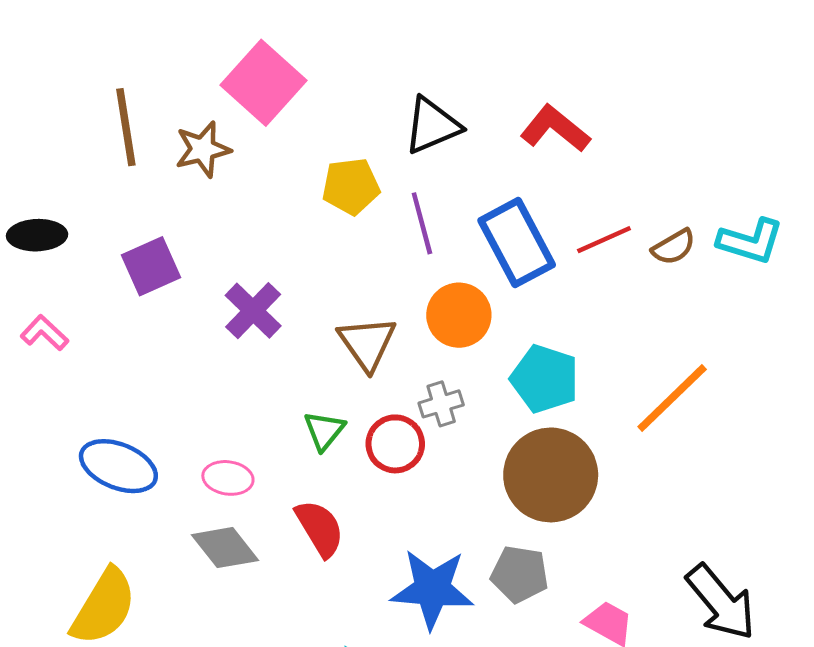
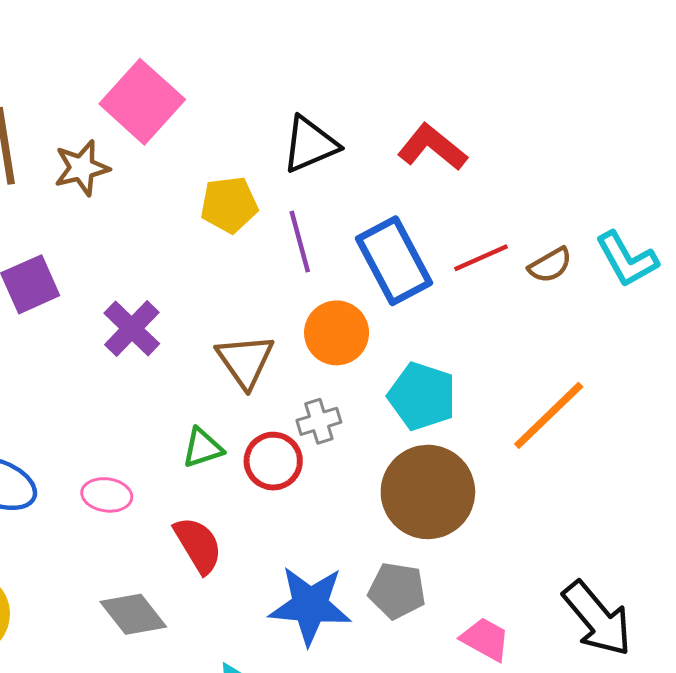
cyan L-shape: (751, 241) -> (627, 259), turned 44
green triangle: (324, 431) -> (203, 448), turned 33
gray diamond: (225, 548) -> (133, 614), moved

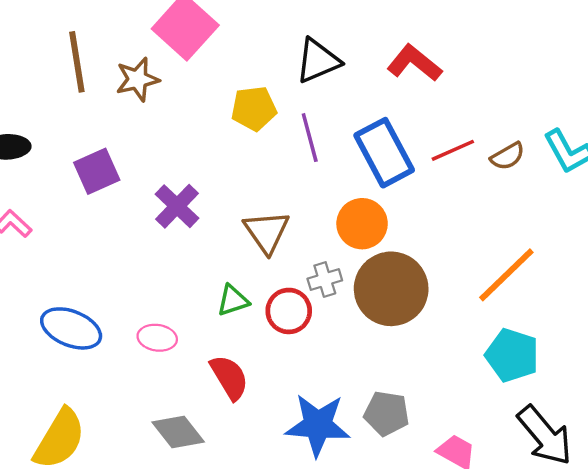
orange circle: (337, 333) -> (362, 224), moved
cyan pentagon: (422, 396) -> (512, 355), moved
brown circle: (428, 492) -> (391, 289), moved

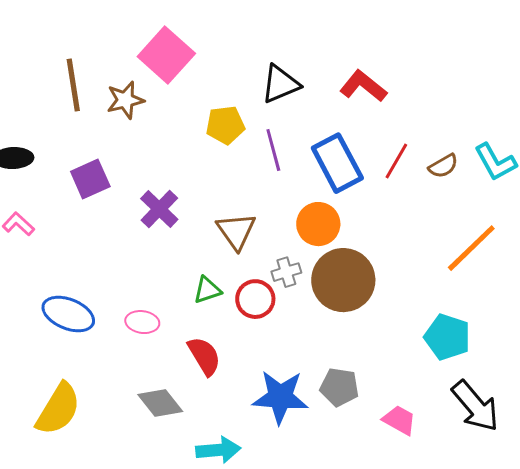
red line: (453, 150) -> (396, 161), turned -36
orange line: (506, 275) -> (471, 248), moved

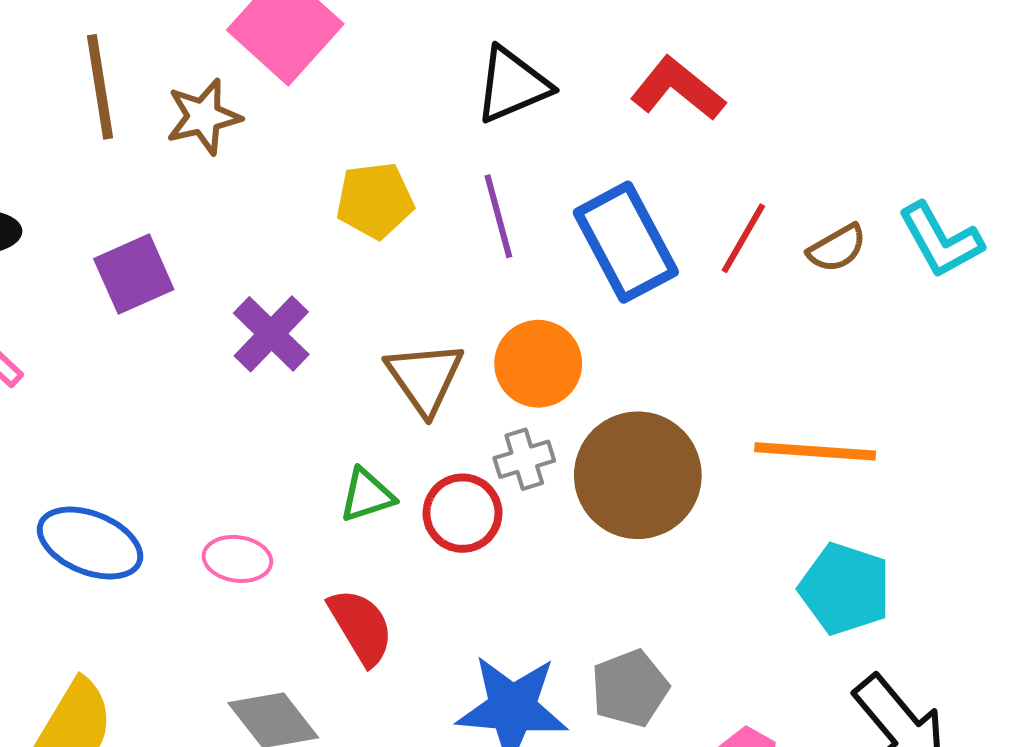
yellow pentagon: (225, 125) -> (375, 200), moved
orange circle: (318, 224) -> (538, 364), moved
orange line: (471, 248) -> (815, 451), moved, turned 48
gray pentagon: (339, 387) -> (630, 688), turned -30

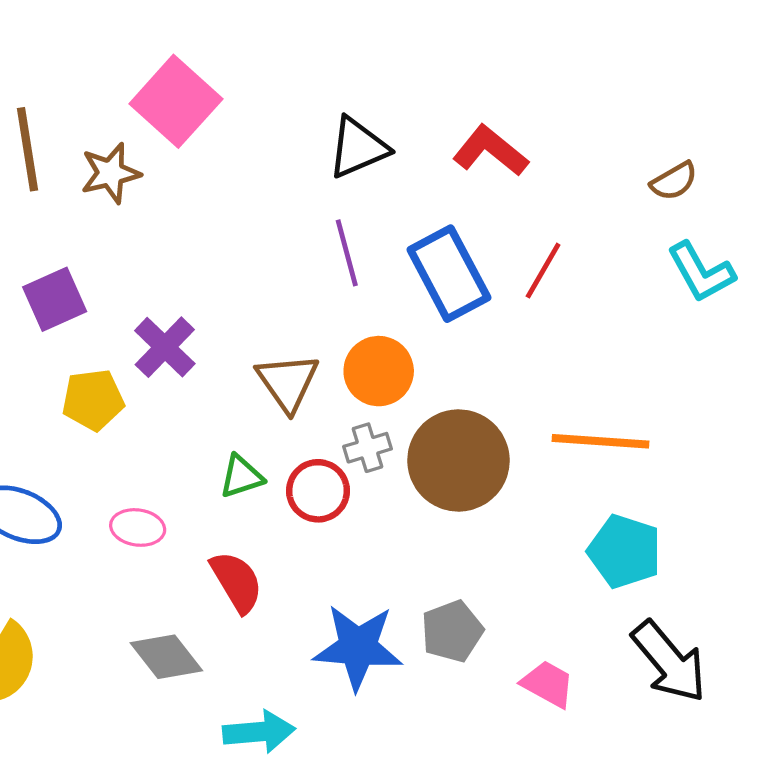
yellow pentagon: (375, 200) -> (93, 400), moved
brown semicircle: (837, 248) -> (674, 181), moved

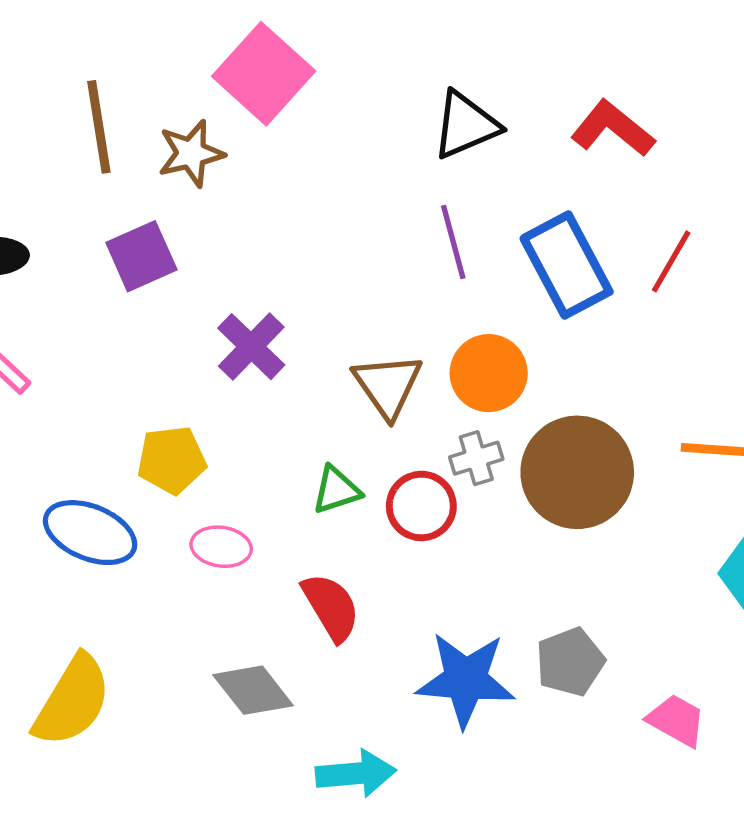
purple square: (55, 299) -> (141, 256), moved
yellow pentagon: (93, 400) -> (172, 460), moved

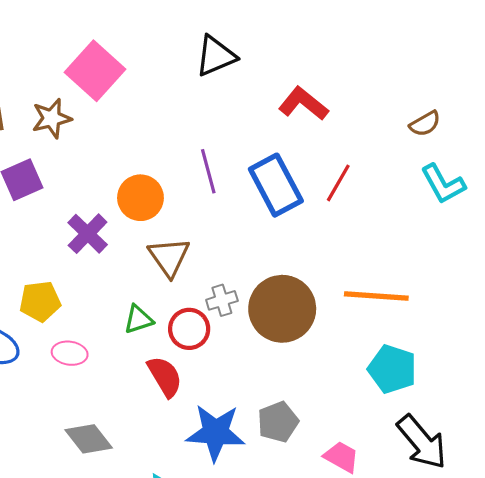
black triangle: (466, 125) -> (216, 56), moved
orange circle: (489, 373) -> (140, 198), moved
red semicircle: (331, 607) -> (165, 376), moved

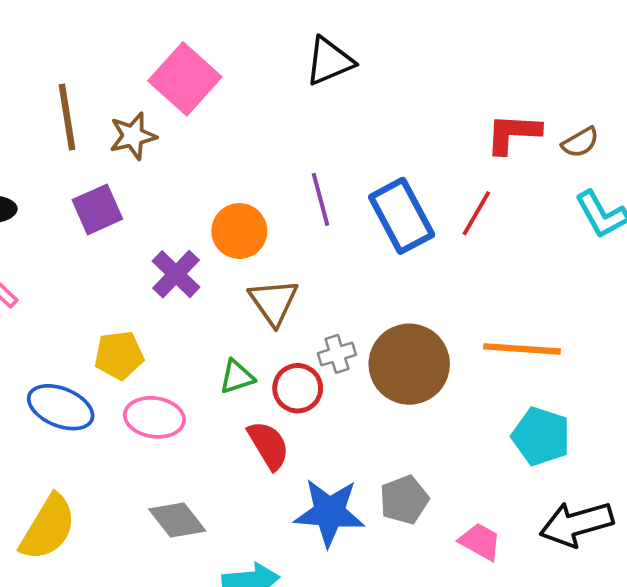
red L-shape: (303, 104) -> (513, 133), moved, turned -36
pink ellipse: (70, 353) -> (154, 417), size x1.4
black arrow: (422, 442) -> (577, 524), turned 114

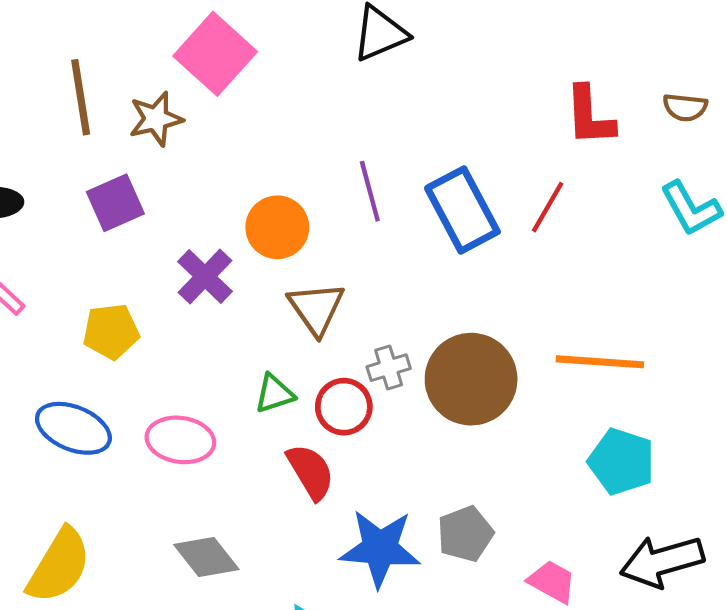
red L-shape: (513, 133) -> (590, 116), turned -96
brown semicircle: (580, 142) -> (685, 107), moved, turned 36
yellow pentagon: (119, 355) -> (111, 331), moved

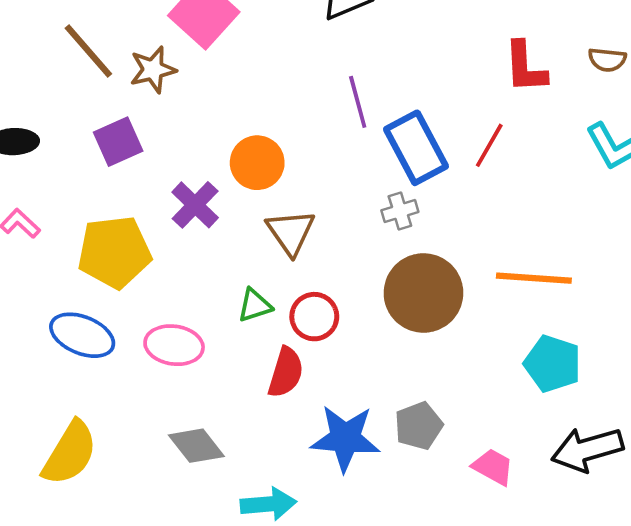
brown line: (81, 97) -> (88, 51), turned -32
purple line: (370, 191) -> (358, 102), moved
yellow pentagon: (111, 331) -> (114, 252), size x1.5
gray cross: (389, 368) -> (400, 211), moved
red semicircle: (311, 472) -> (286, 372), turned 48

